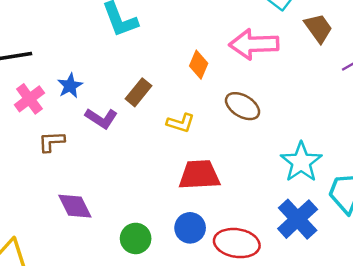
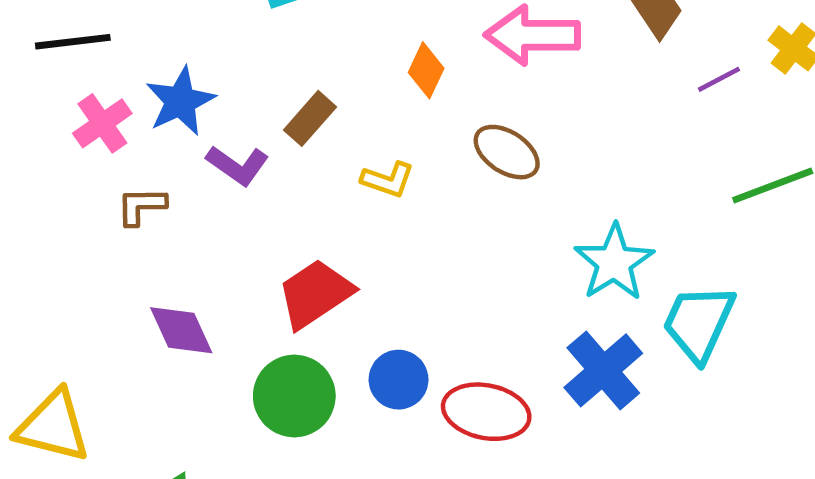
blue star: (70, 86) -> (180, 101), size x1.4
red trapezoid: (199, 175) -> (315, 294), moved, turned -33
green circle: (136, 238) -> (294, 396), size x1.4

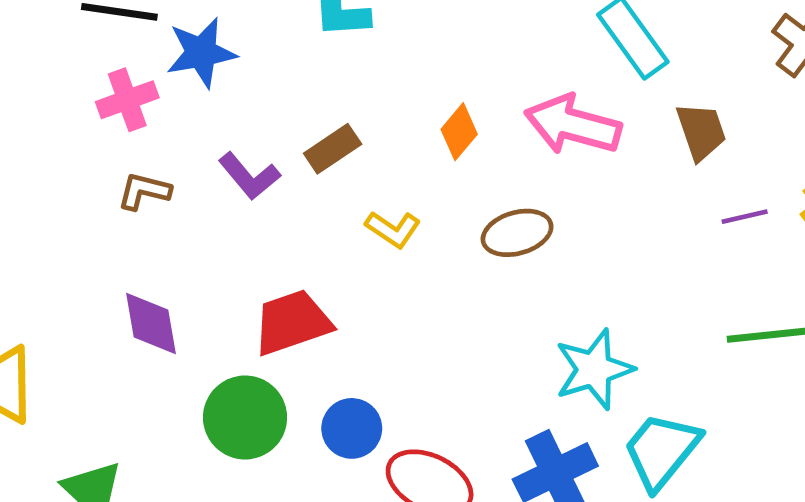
blue star: (180, 101) -> (201, 53), moved
brown ellipse: (507, 152) -> (517, 233), turned -64

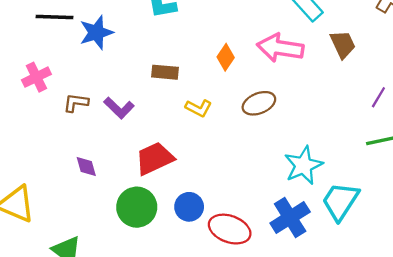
pink cross: (127, 100) -> (36, 77), moved
brown rectangle: (333, 149) -> (165, 72), turned 45
purple L-shape: (249, 176) -> (119, 108), moved
purple line: (745, 217) -> (378, 97), moved, turned -40
purple diamond: (151, 324) -> (86, 167), size x0.7

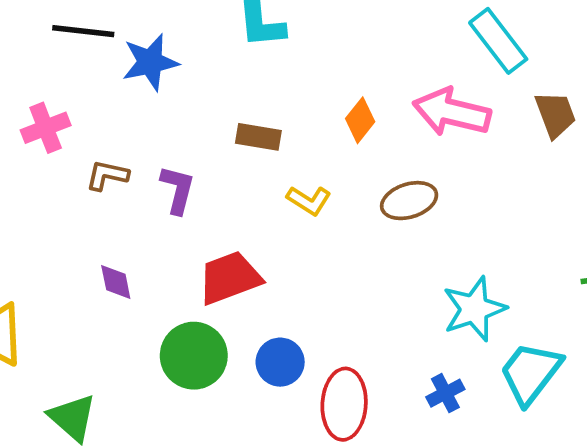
purple L-shape: (119, 108) -> (178, 190), turned -124
blue cross: (290, 217) -> (445, 393), size x0.6
red ellipse: (230, 229) -> (344, 404), turned 69

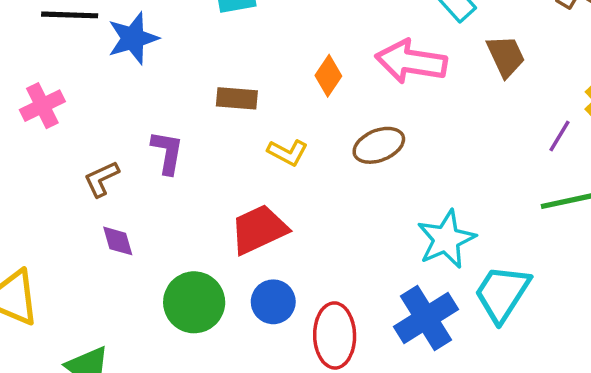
brown L-shape: (107, 175) -> (101, 179), moved, turned -33
red trapezoid: (230, 278) -> (259, 229), moved
blue cross: (445, 393) -> (426, 318), size x1.8

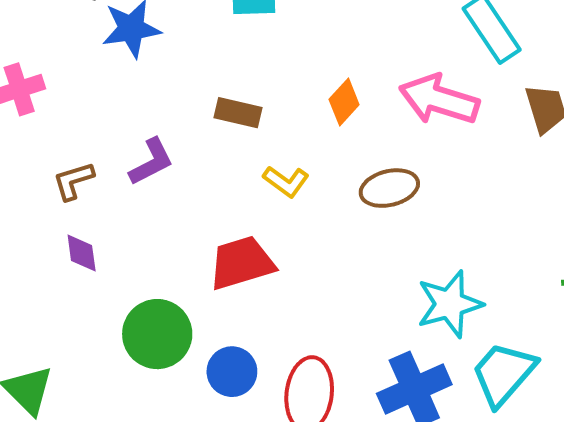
purple L-shape: (167, 152) -> (151, 162), turned 45
blue circle: (273, 302) -> (232, 372), moved

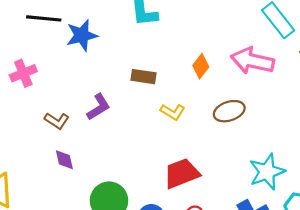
brown L-shape: (73, 181) -> (57, 121), turned -125
red trapezoid: (241, 263) -> (182, 173), moved

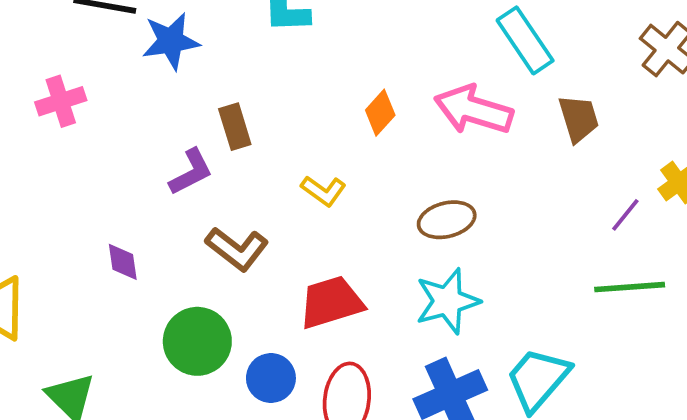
brown rectangle: (144, 77) -> (235, 127), moved, turned 60
brown ellipse: (229, 111) -> (447, 220), moved
brown L-shape: (57, 121) -> (237, 249), moved, size x1.4
cyan star: (267, 172) -> (447, 301), moved

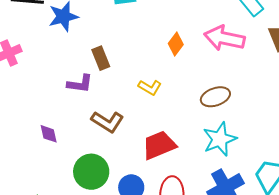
purple L-shape: (191, 172) -> (80, 84), turned 40

